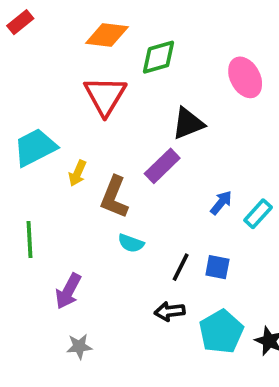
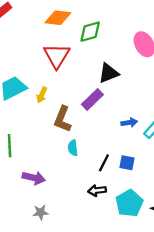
yellow arrow: (77, 173) -> (42, 95), moved
blue arrow: (221, 203) -> (129, 123), turned 42
cyan semicircle: (131, 243) -> (73, 148), turned 63
purple arrow: (68, 291) -> (34, 178), turned -105

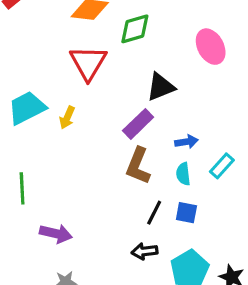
brown L-shape: (62, 119) -> (138, 166), moved
blue arrow: (129, 123) -> (186, 142), moved
cyan semicircle: (73, 148) -> (183, 174), moved

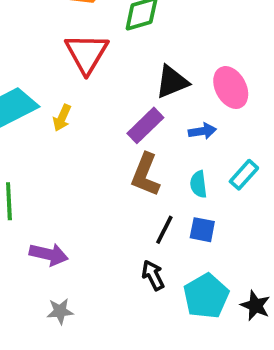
pink ellipse: (211, 47) -> (231, 88), moved
blue arrow: (186, 142) -> (202, 131), moved
black arrow: (145, 251) -> (153, 275), turned 70

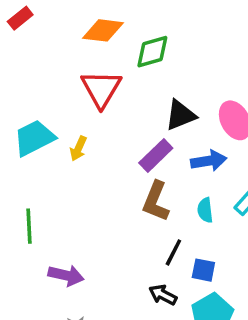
blue arrow: (202, 131) -> (209, 161), size x1.4
blue square: (202, 230) -> (203, 270), moved
black arrow: (153, 275) -> (163, 295), turned -36

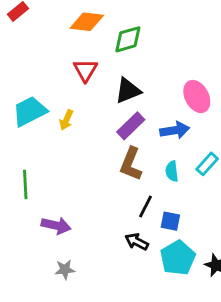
red triangle: (101, 89) -> (85, 70), size x0.7
black triangle: (180, 115) -> (128, 91), moved

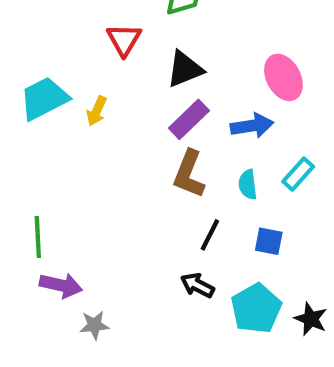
green line: (25, 184) -> (38, 237), moved
blue square: (170, 221) -> (269, 241), moved
purple arrow: (56, 226) -> (61, 285), moved

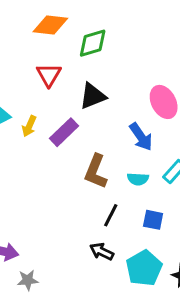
purple rectangle: (189, 119) -> (64, 132), moved
blue arrow: (252, 126) -> (141, 137), turned 64
cyan semicircle: (248, 185) -> (138, 179), turned -80

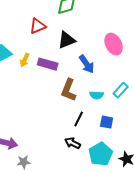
red triangle: (49, 75) -> (38, 26), turned 36
purple rectangle: (64, 132) -> (48, 64), turned 60
blue arrow: (141, 137) -> (87, 64), moved

